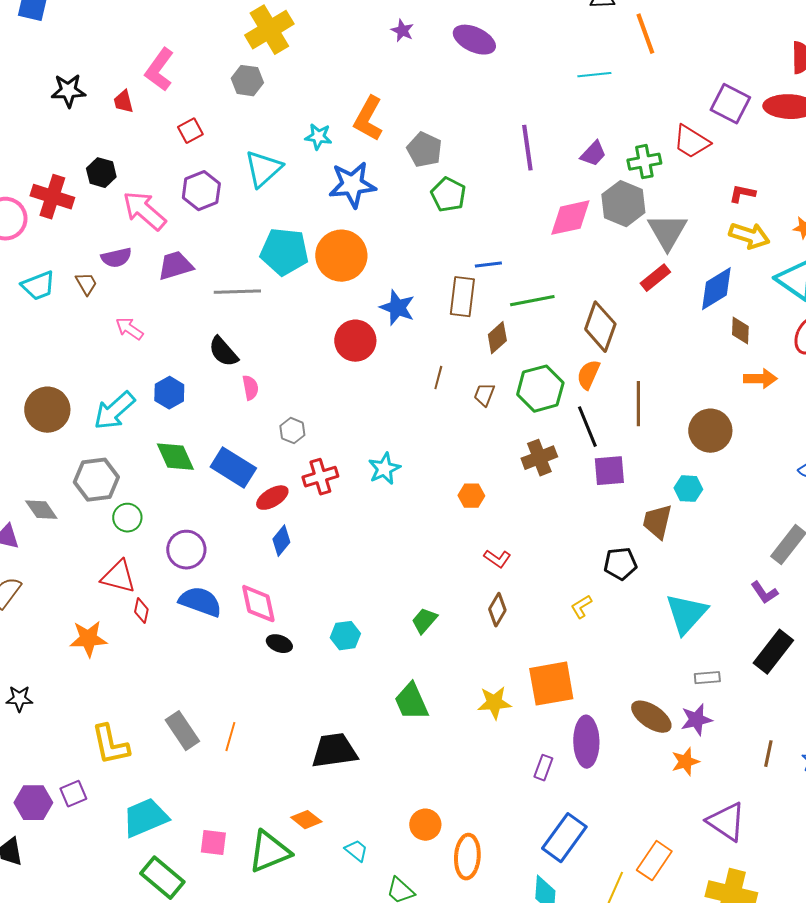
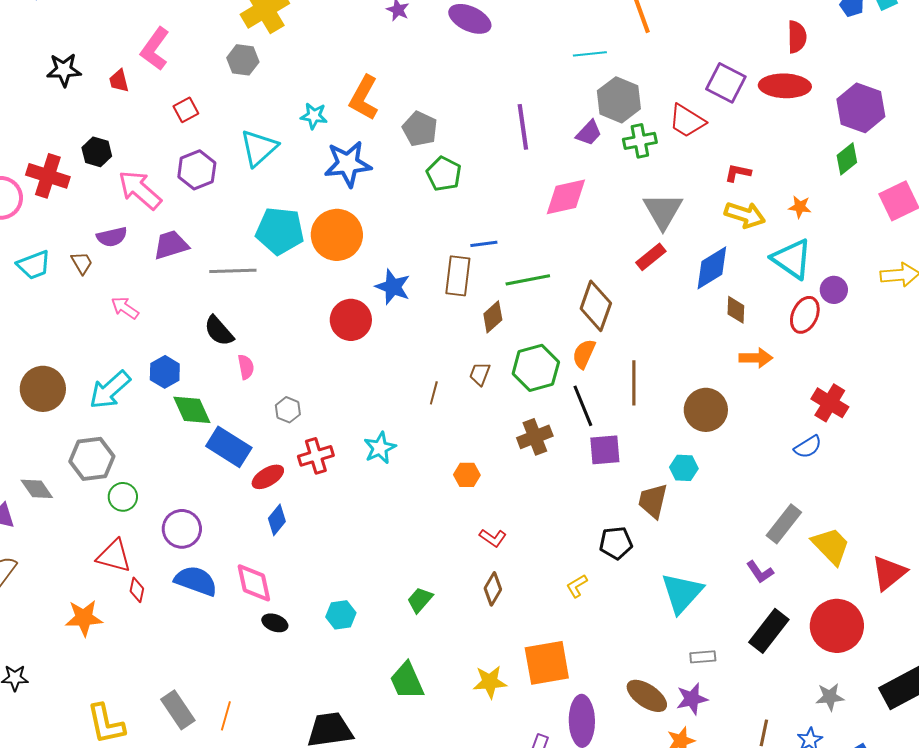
gray hexagon: (623, 204) -> (619, 100), moved
brown line: (438, 378) -> (434, 393), moved
green diamond: (175, 457) -> (192, 410), moved

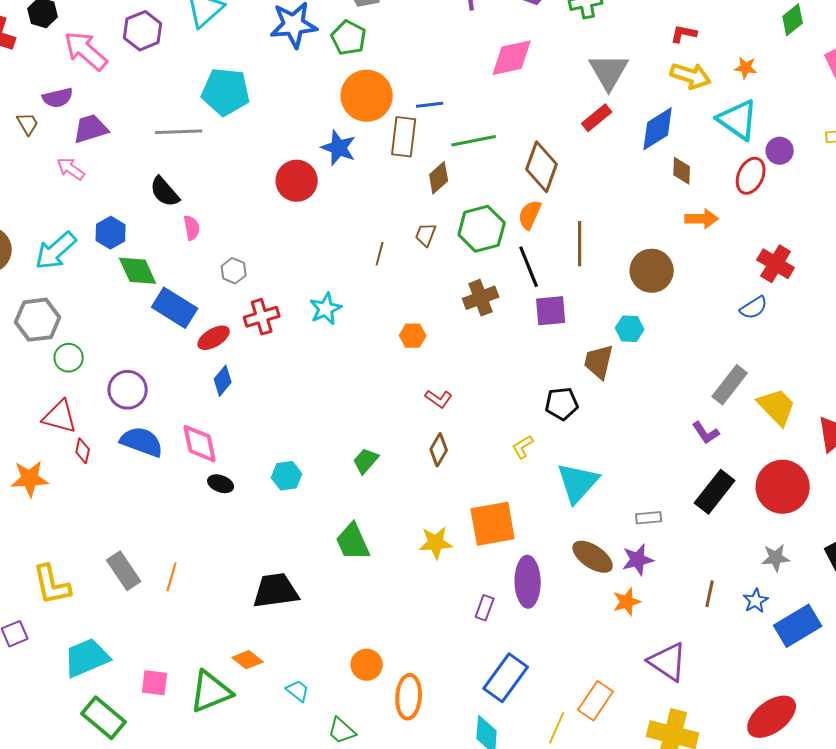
green pentagon: (444, 174) -> (349, 38), moved
orange circle: (337, 235) -> (367, 96), moved
purple trapezoid: (171, 245) -> (91, 129), moved
cyan triangle: (682, 593) -> (578, 483), moved

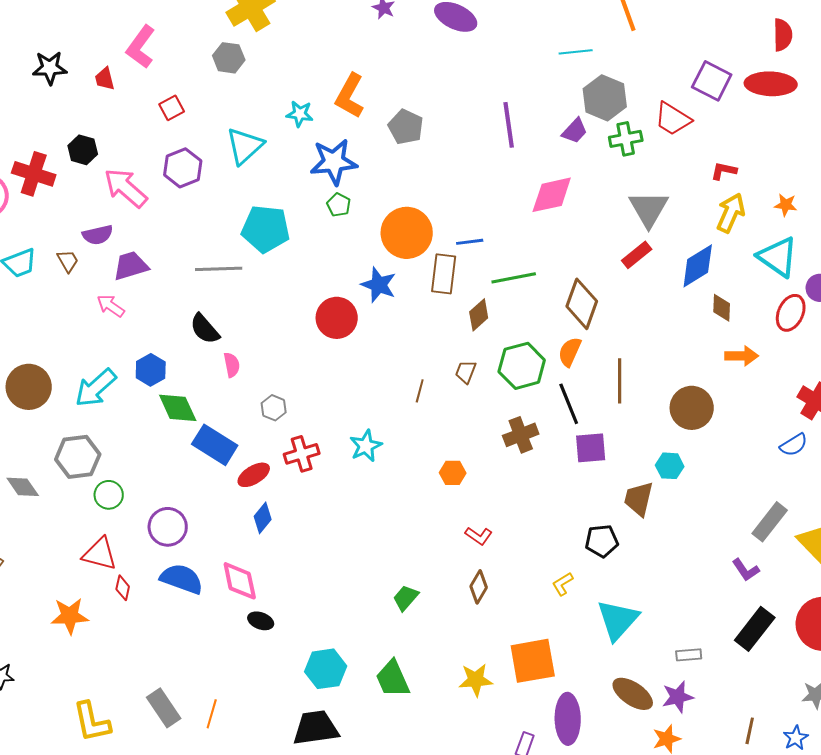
green pentagon: (349, 38) -> (339, 205), moved, size x0.7
yellow arrow: (691, 76) -> (731, 213), turned -84
cyan hexagon: (287, 476) -> (326, 669), moved, size x1.4

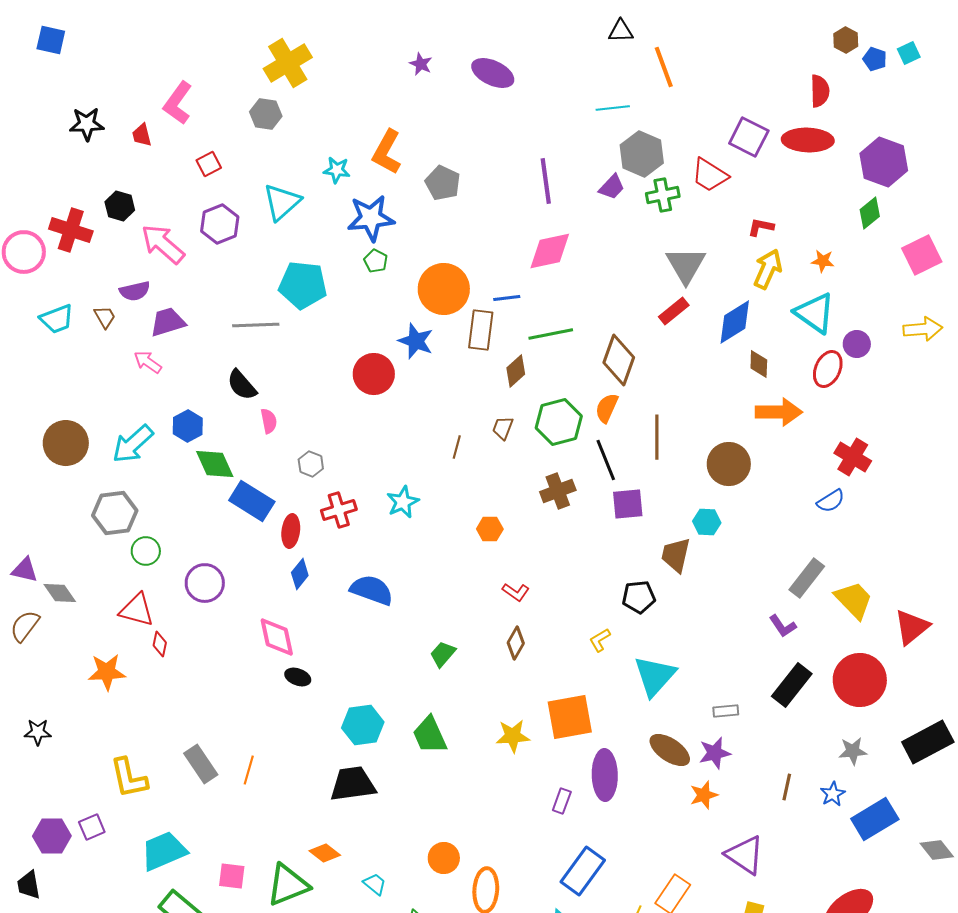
pink diamond: (552, 195) -> (550, 251), moved
orange arrow: (742, 356) -> (779, 412), size x1.4
red ellipse: (254, 475) -> (291, 531), turned -52
gray diamond: (23, 487) -> (60, 593), moved
blue semicircle: (182, 579) -> (372, 590), moved

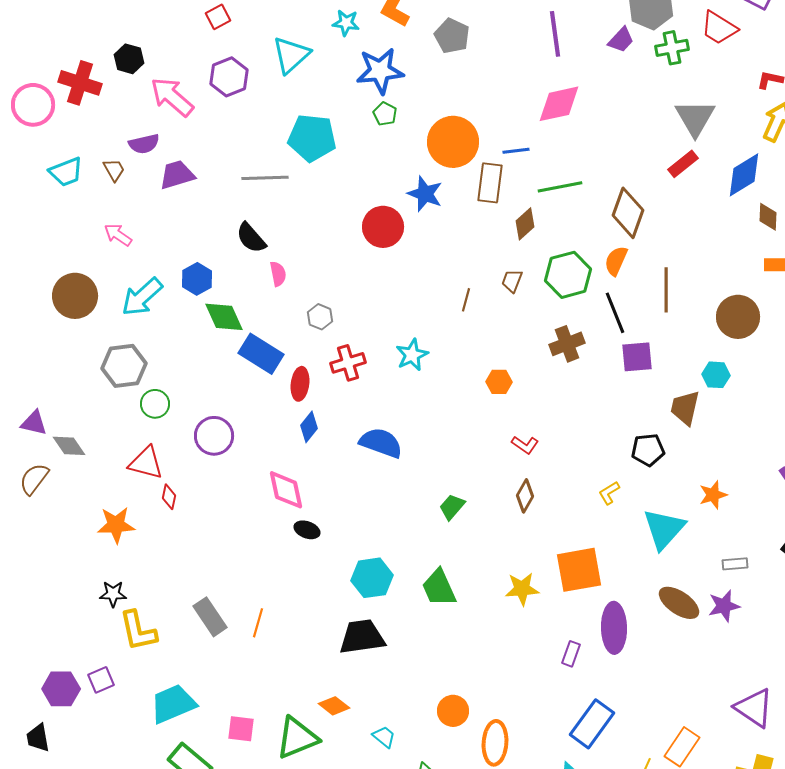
pink arrow: (148, 362) -> (118, 235), moved
black star: (38, 732) -> (113, 594), moved
orange star: (704, 795) -> (713, 495), moved

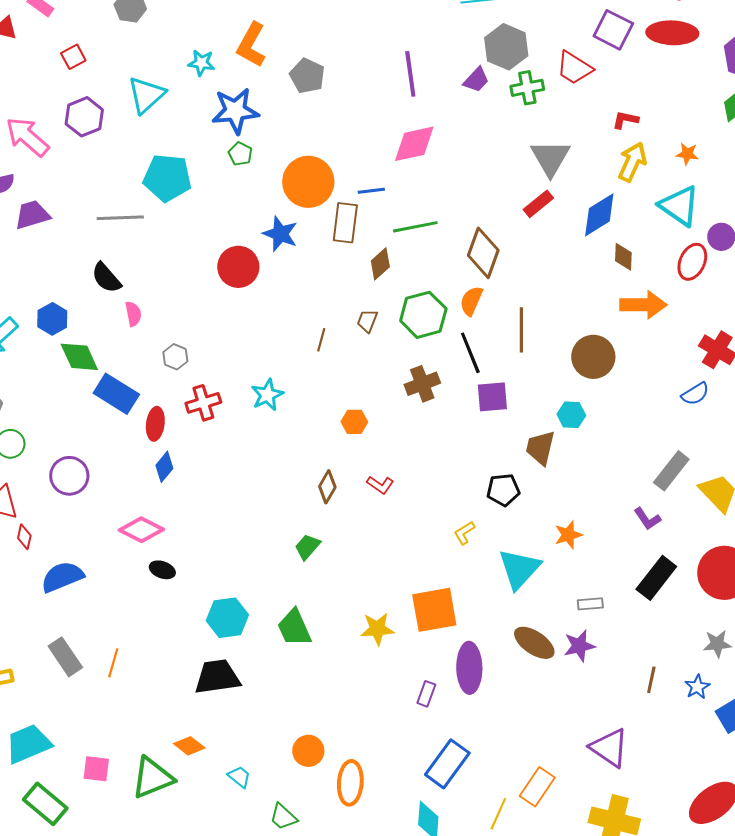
blue semicircle: (381, 443) -> (62, 577), moved, turned -42
pink diamond: (286, 490) -> (141, 530), turned -51
brown diamond: (525, 496) -> (327, 487), moved

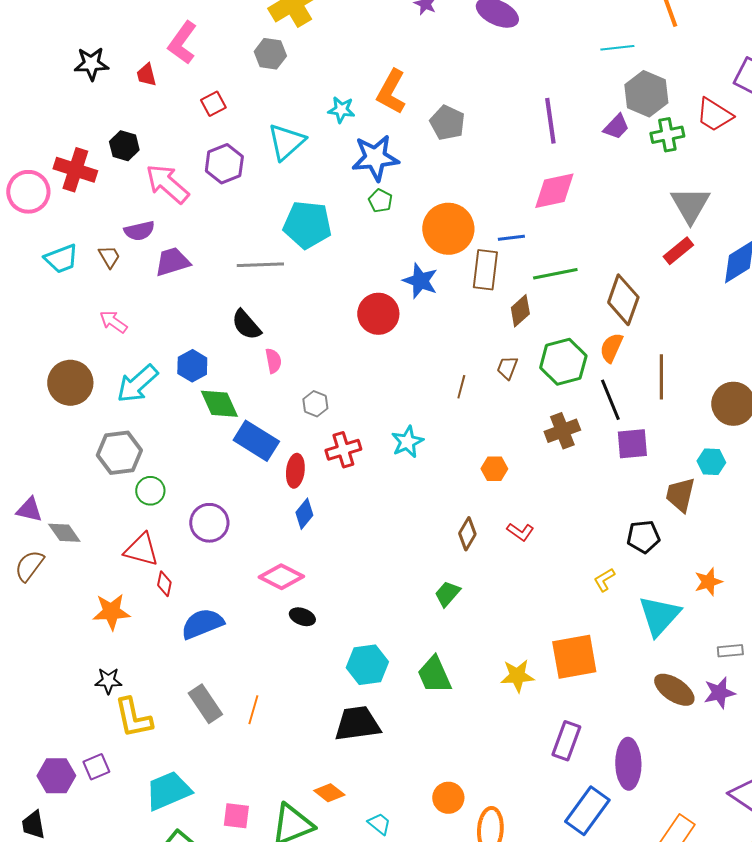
purple ellipse: (469, 668) -> (628, 764), moved
purple rectangle: (426, 694) -> (566, 741), size x1.5

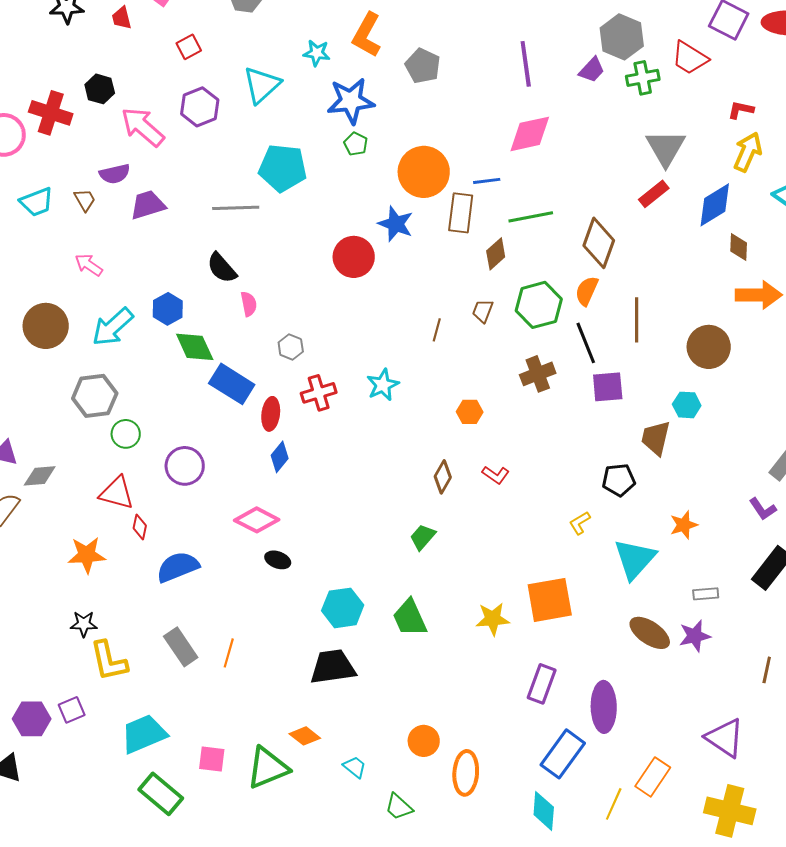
gray diamond: (64, 533) -> (40, 476), turned -60

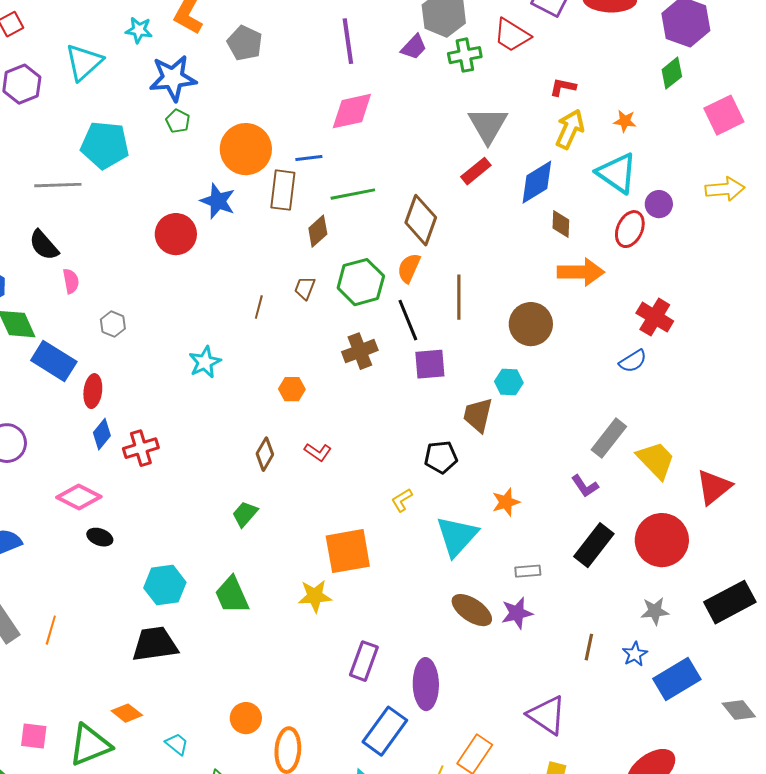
red cross: (319, 393) -> (141, 448), moved
orange square: (550, 600) -> (348, 551), moved

